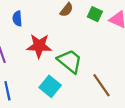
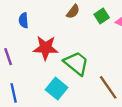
green square: (95, 14) -> (102, 16), turned 32

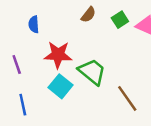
cyan square: (57, 89) -> (60, 86), moved

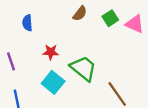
red star: (58, 55) -> (51, 52), size x0.6

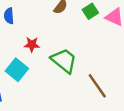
cyan square: (53, 82) -> (17, 70), moved

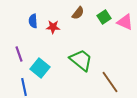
red star: (32, 45) -> (53, 27), moved

